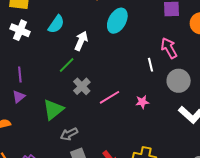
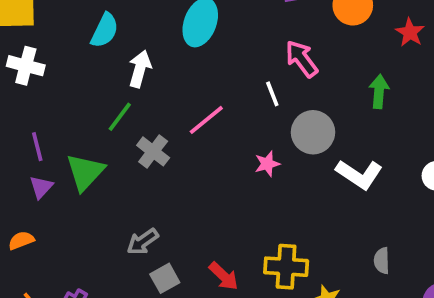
cyan semicircle: (56, 24) -> (105, 30), moved
gray circle: (179, 81) -> (313, 132), moved
pink line: (110, 97) -> (206, 120), moved
green triangle: (53, 110) -> (85, 172), moved

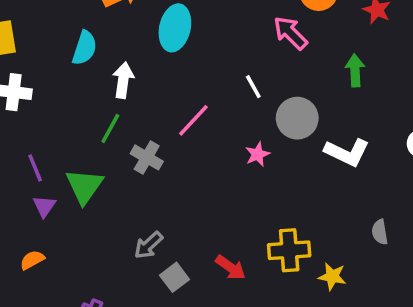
pink arrow: (302, 59) -> (290, 33), moved

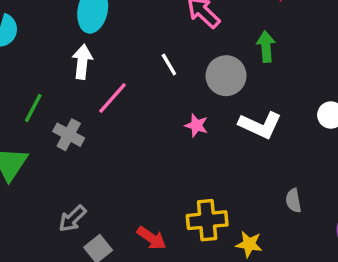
white arrow: (123, 80) -> (82, 62), moved
gray circle: (297, 118) -> (226, 76), moved
pink star: (258, 154) -> (196, 125), moved, turned -30

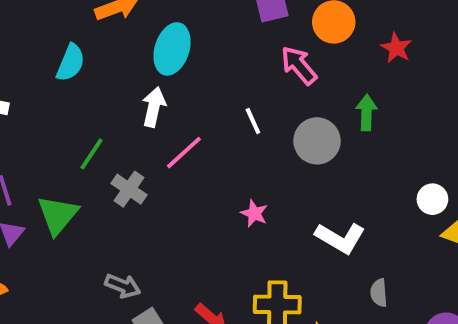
pink star: (196, 125) -> (254, 213), moved
white L-shape: (260, 125) -> (340, 238), moved
gray arrow: (72, 219) -> (123, 286), turned -120

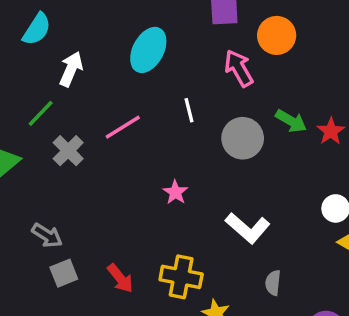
red star: (396, 48) -> (331, 131), moved
cyan ellipse: (172, 49) -> (148, 50), moved
white arrow: (154, 107) -> (71, 69), moved
green arrow: (366, 112) -> (291, 121), turned 108

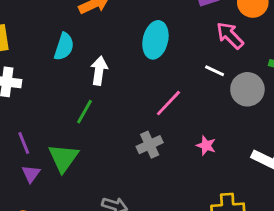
white line: (189, 110) -> (215, 71), moved, turned -36
pink line: (123, 127) -> (168, 103), moved
gray cross: (68, 151) -> (150, 145), moved, turned 35

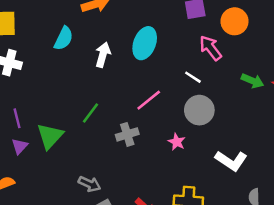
white arrow: (99, 71) -> (103, 55), moved
gray circle: (247, 89) -> (199, 110), moved
green line: (84, 112) -> (90, 113), moved

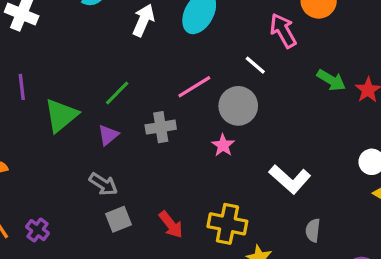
gray circle: (199, 110) -> (238, 106), moved
purple triangle: (20, 146) -> (108, 135), moved

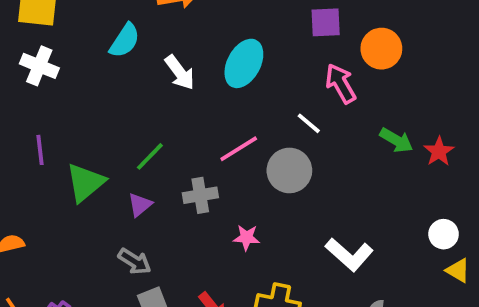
white arrow: (143, 20) -> (180, 72), turned 120
pink star: (223, 145) -> (246, 238), moved, turned -30

